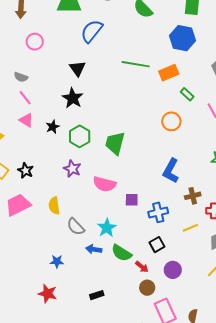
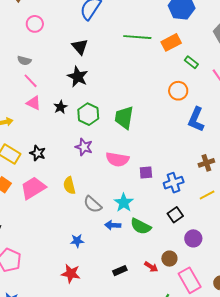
blue L-shape: (171, 171) -> (196, 119), moved
red arrow: (142, 267) -> (151, 267), moved

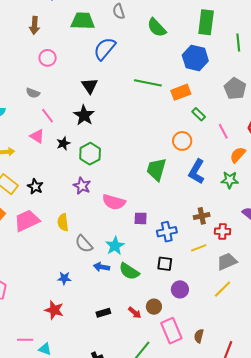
pink line: (31, 81) -> (47, 116), moved
green trapezoid: (124, 118) -> (156, 169), moved
black square: (175, 215) -> (165, 264), turned 35

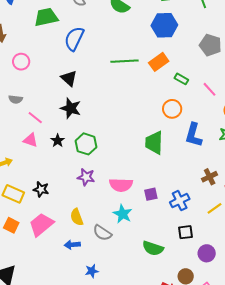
cyan star: (115, 246) -> (123, 214), moved
blue arrow: (101, 267) -> (72, 245), moved

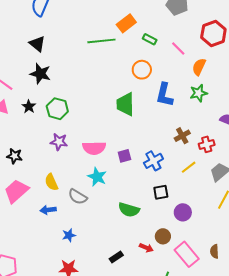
green line: (125, 61) -> (101, 41), moved

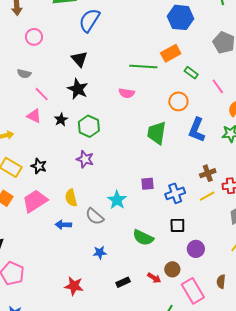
pink semicircle: (94, 148) -> (127, 93), moved, size x0.7
yellow line: (189, 167) -> (207, 196), moved
blue star: (69, 235) -> (100, 253), moved
brown semicircle: (214, 251) -> (221, 282), moved

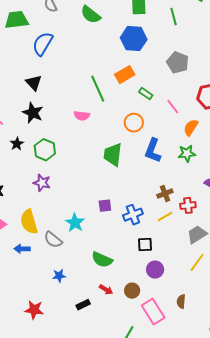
green line: (143, 67) -> (98, 89), turned 64
yellow semicircle: (71, 198) -> (29, 222), size x1.4
black square: (177, 225) -> (145, 245), moved
red arrow: (154, 278) -> (106, 290), moved

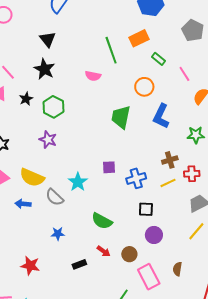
green star: (187, 153) -> (196, 135), moved
yellow semicircle: (29, 222) -> (32, 177), turned -55

